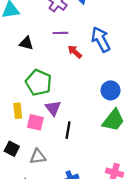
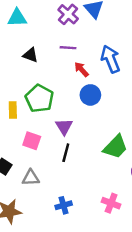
blue circle: (110, 90) -> (90, 95), moved
purple triangle: (53, 108) -> (64, 127), moved
yellow rectangle: (18, 111) -> (13, 110), moved

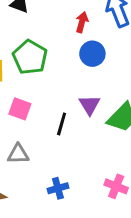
red arrow: (81, 69) -> (82, 22), turned 56
purple triangle: (64, 127) -> (90, 105), moved

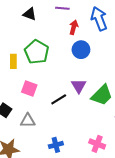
black line: (62, 124) -> (59, 99), turned 42

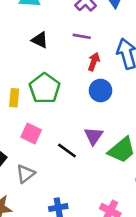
black line: (59, 99) -> (67, 151), turned 63
gray triangle: (28, 121) -> (26, 174), turned -42

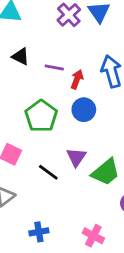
purple line: (82, 36) -> (54, 67), moved
green pentagon: (45, 88) -> (41, 116), moved

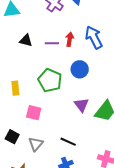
red arrow: (77, 79) -> (70, 39), moved
black line: (48, 172) -> (68, 142), moved

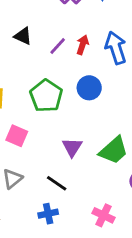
purple line: (52, 43) -> (58, 46), turned -56
purple triangle: (81, 105) -> (72, 147), moved

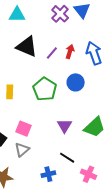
black triangle: (23, 36) -> (27, 46), size x1.6
pink square: (17, 136) -> (23, 129), moved
black line: (57, 183) -> (67, 158), moved

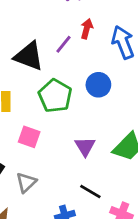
black triangle: (27, 46) -> (29, 56), moved
red arrow: (70, 52) -> (87, 29), moved
pink square: (23, 129) -> (29, 137), moved

